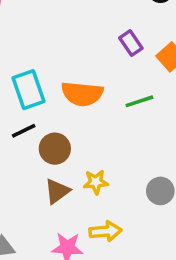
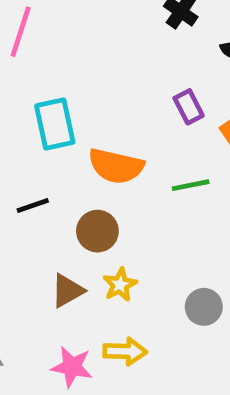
cyan rectangle: (29, 90) -> (55, 124), moved
brown circle: (55, 149) -> (97, 231), moved
yellow star: (96, 182) -> (120, 285), turned -30

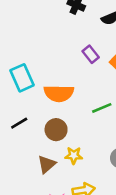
green line: (191, 185) -> (102, 108), moved
yellow star: (120, 285) -> (74, 155), turned -30

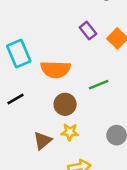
brown circle: (56, 130) -> (65, 104), moved

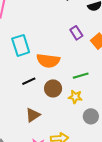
black line: (15, 99) -> (29, 81), moved
yellow star: (70, 132) -> (75, 97), moved

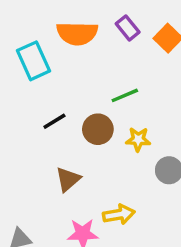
orange semicircle: (48, 61) -> (77, 33), moved
green line: (81, 76) -> (125, 95), moved

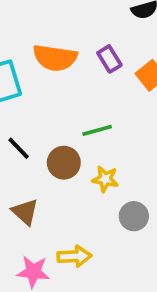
black line: (54, 121) -> (19, 148), turned 70
brown triangle: (68, 179) -> (25, 212), turned -44

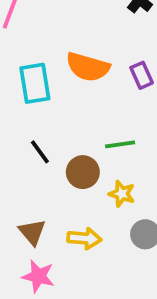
brown triangle: (25, 212) -> (32, 232), moved
yellow arrow: (74, 256) -> (84, 238), moved

